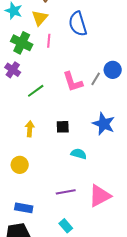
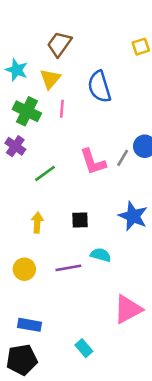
purple line: (66, 192) -> (68, 268), moved

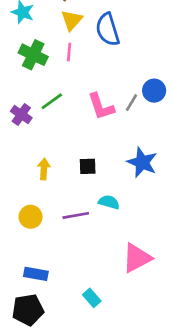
yellow triangle: (50, 79) -> (72, 20), moved
purple cross: (15, 146) -> (21, 115), moved
green line: (45, 173) -> (52, 101), moved

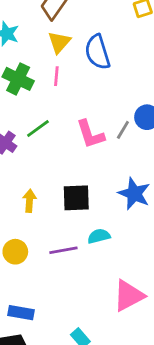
black square: (88, 166) -> (76, 198), size x1.5
cyan semicircle: (109, 202) -> (99, 236), turned -30

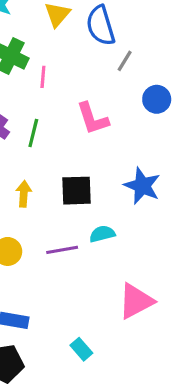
pink line: (56, 76) -> (43, 77), moved
green line: (38, 129) -> (33, 133), moved, turned -40
gray line: (123, 130) -> (125, 61), moved

